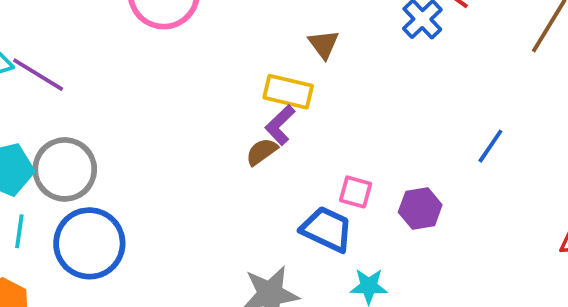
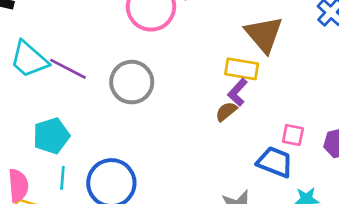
brown triangle: (324, 44) -> (264, 34), size x1.8
gray circle: (65, 169) -> (132, 82), moved

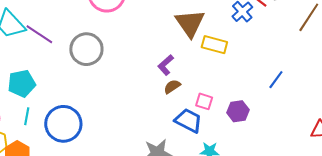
yellow rectangle: (242, 69) -> (214, 45), moved
brown semicircle: (226, 112) -> (172, 87), moved

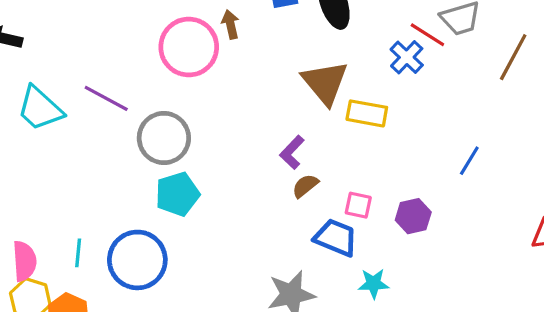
purple line: (39, 34) -> (106, 98), moved
cyan pentagon: (22, 84) -> (177, 194), moved

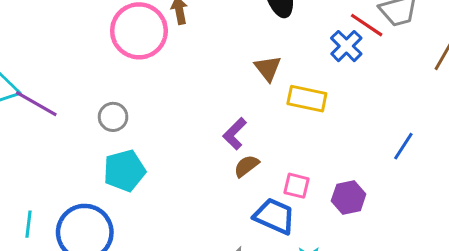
brown triangle: (325, 83) -> (268, 68), size x0.6
purple line: (106, 98) -> (36, 104), moved
gray circle: (164, 138) -> (113, 117), size x0.6

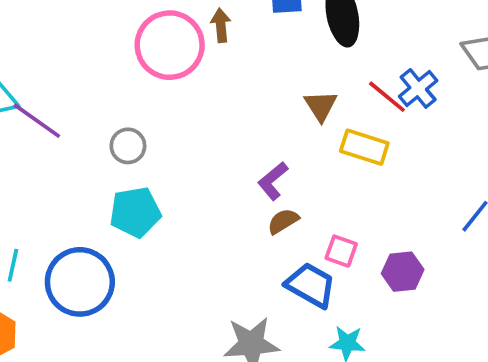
red line: (367, 25) -> (387, 97), moved

